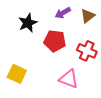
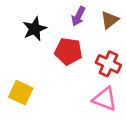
purple arrow: (63, 13) -> (78, 16), turned -35
pink triangle: (69, 79) -> (105, 99), moved

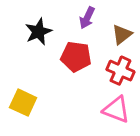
brown triangle: (110, 20) -> (122, 34), moved

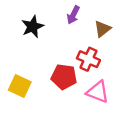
red pentagon: (76, 57) -> (64, 77), moved
red cross: (120, 71) -> (88, 59), moved

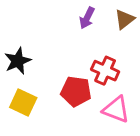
black star: (33, 27) -> (18, 61), moved
brown triangle: (102, 29) -> (124, 19), moved

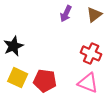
red cross: (105, 71) -> (91, 53), moved
red pentagon: (76, 91) -> (45, 81), moved

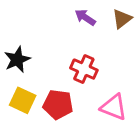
purple arrow: (66, 14) -> (85, 17), turned 98
red cross: (91, 53) -> (84, 69), moved

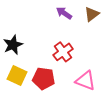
red cross: (84, 69) -> (63, 52), turned 30

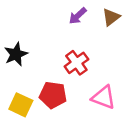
purple arrow: (64, 13) -> (78, 16), turned -77
yellow square: (17, 75) -> (21, 105), moved

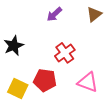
purple arrow: (78, 16) -> (54, 14), moved

